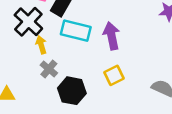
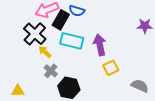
yellow arrow: (41, 45) -> (45, 52), turned -32
yellow square: (114, 75) -> (111, 68), moved

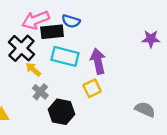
black rectangle: (61, 20) -> (52, 32), turned 54
yellow square: (111, 68) -> (92, 88), moved

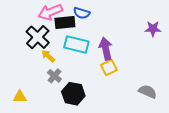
yellow square: (92, 88) -> (109, 68), moved

